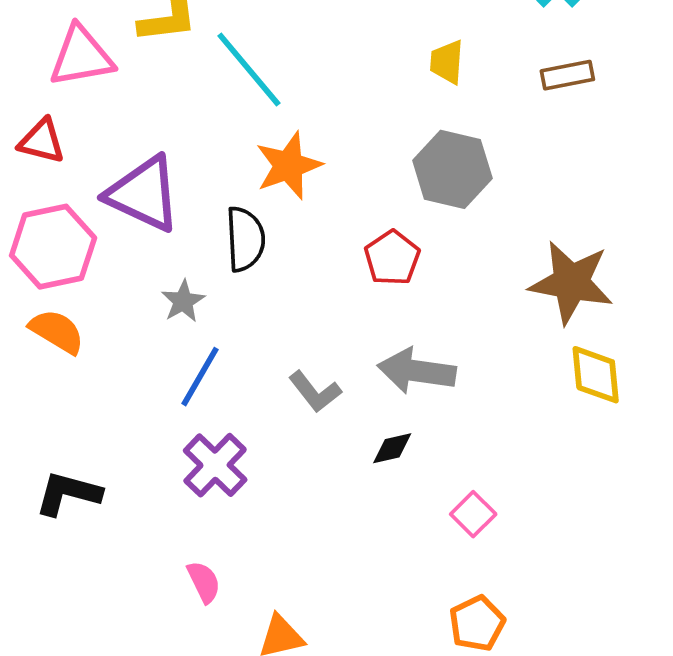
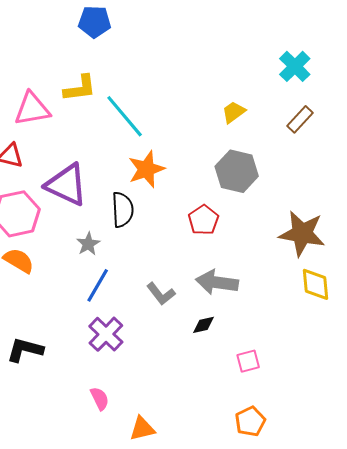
yellow trapezoid: (447, 62) -> (234, 112), turned 50
brown rectangle: (567, 75) -> (300, 119), turned -36
pink square: (473, 514) -> (248, 361), turned 30

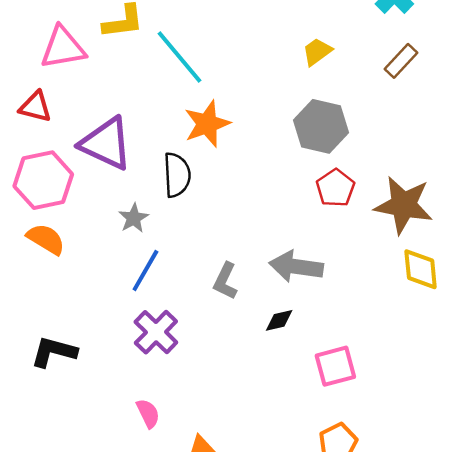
red pentagon: (203, 220) -> (335, 188), moved
gray L-shape: (161, 294) -> (225, 281), turned 64
pink square: (248, 361) -> (335, 366), size x1.4

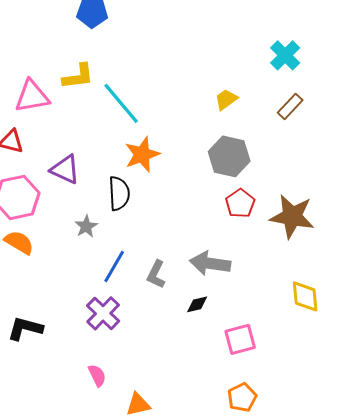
purple triangle: (106, 143) -> (65, 169), size x0.7
yellow diamond: (421, 269) -> (305, 296), moved
blue line: (145, 271) -> (114, 266), moved

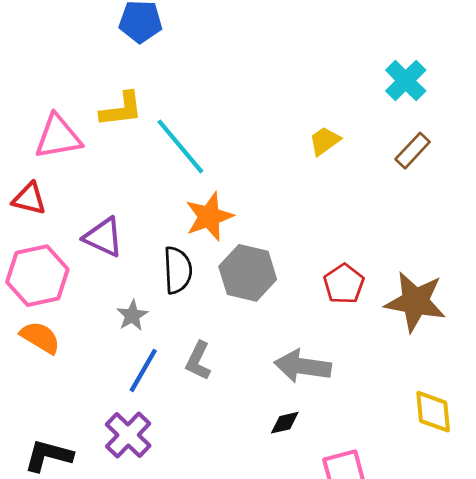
gray hexagon: (229, 156) -> (248, 273), moved
blue line: (114, 266) -> (143, 370), moved
gray L-shape: (156, 274) -> (198, 361), moved
purple cross: (103, 313) -> (128, 435), moved

